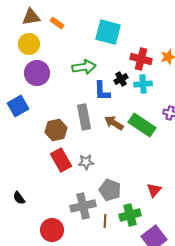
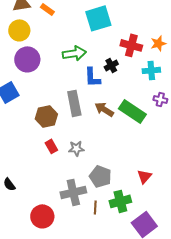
cyan square: (108, 32) -> (98, 18), turned -32
cyan cross: (143, 84) -> (151, 70), moved
red rectangle: (61, 160) -> (51, 146), size x0.6

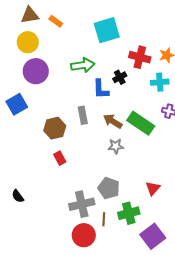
gray rectangle: (74, 103) -> (83, 115), size x0.7
gray star: (76, 148) -> (116, 146), moved
red circle: (42, 216) -> (84, 235), moved

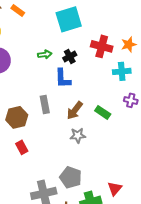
green arrow: (83, 65) -> (45, 54), size x0.6
black cross: (120, 77) -> (70, 56), moved
brown arrow: (113, 121) -> (75, 110), turned -84
green rectangle: (141, 123) -> (103, 112), size x0.6
red triangle: (153, 188) -> (115, 188), moved

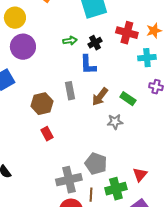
gray star: (78, 135) -> (115, 122), moved

